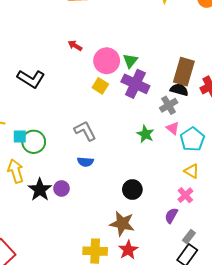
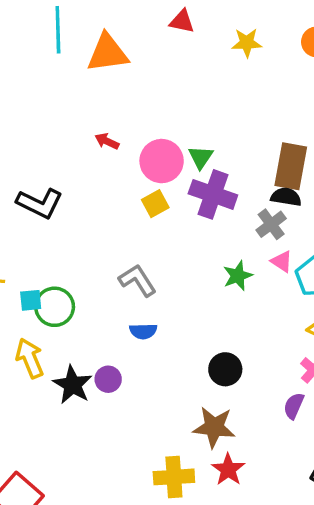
yellow square: (100, 86) -> (155, 204), turned 35
green star: (145, 134) -> (238, 276), turned 30

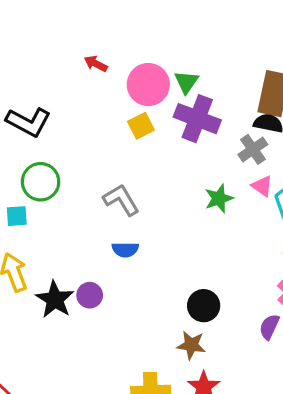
green circle: (55, 307) -> (41, 182), moved
black circle: (225, 369) -> (204, 306), moved
brown star: (214, 427) -> (191, 345), size x0.7

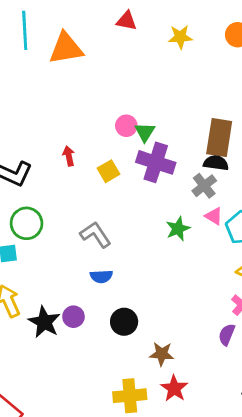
red arrow: (96, 64) -> (69, 156), moved, turned 54
pink circle: (148, 85) -> (126, 126), moved, size x0.6
black circle: (204, 306) -> (124, 322), moved

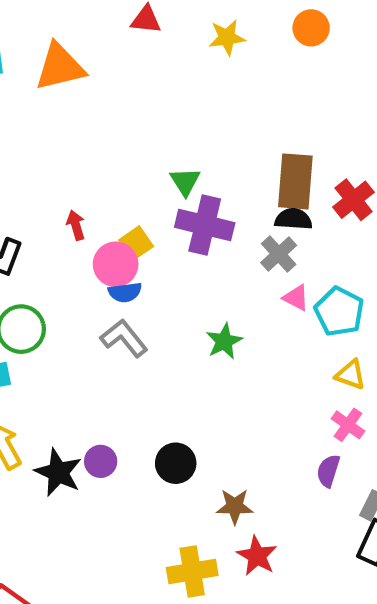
pink circle: (126, 126) -> (116, 264), moved, size x1.4
green star: (178, 229) -> (224, 341), moved
blue semicircle: (101, 276) -> (125, 292), moved

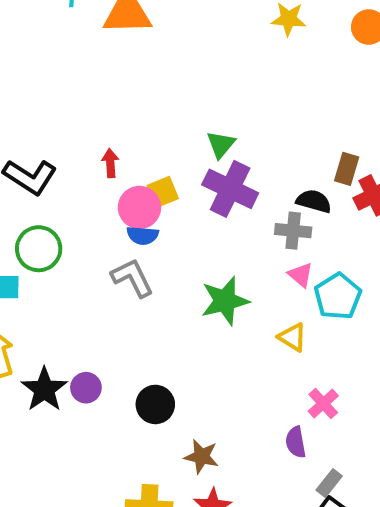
brown rectangle: (295, 181) -> (347, 169), moved, size x0.6
gray cross: (279, 254) -> (293, 231), turned 36
green star: (224, 341) -> (225, 301), size x1.4
yellow triangle: (351, 375) -> (292, 337), moved
purple semicircle: (328, 471) -> (296, 442), turned -40

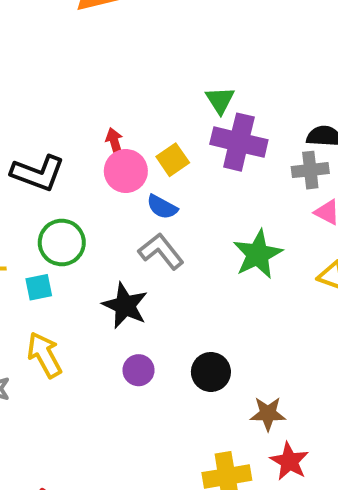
pink circle: (139, 207) -> (126, 171), moved
blue semicircle: (143, 235) -> (162, 207), turned 36
black star: (44, 389) -> (125, 306), moved

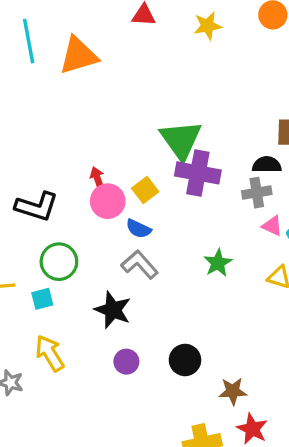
green triangle: (220, 100) -> (181, 140), size x1.8
green star: (258, 254) -> (218, 263), size x0.7

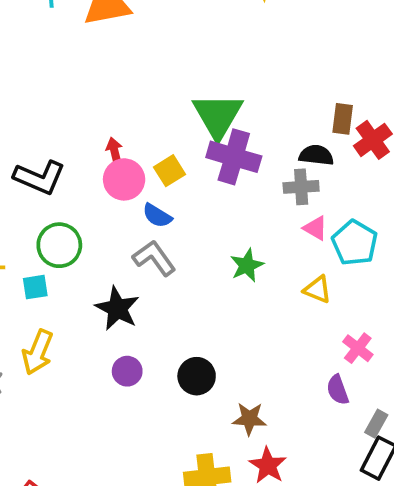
yellow arrow: (50, 353) -> (38, 352), turned -132

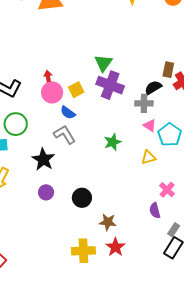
green triangle: (218, 116) -> (103, 63), size x0.7
black semicircle: (316, 155) -> (153, 88), turned -42
yellow triangle: (317, 289) -> (148, 157), turned -42

